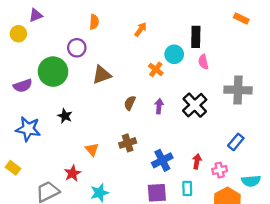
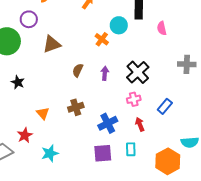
pink semicircle: (203, 62) -> (162, 28), moved
gray cross: (238, 90) -> (187, 64), moved, size x0.7
blue rectangle: (236, 142) -> (165, 106), moved
red arrow: (197, 161) -> (140, 124), turned -32
pink cross: (220, 170) -> (134, 99), moved

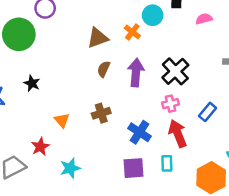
pink semicircle: (162, 28) -> (204, 19), turned 88
brown triangle: (52, 44) -> (98, 38), moved
purple arrow: (105, 73) -> (136, 73), size x1.6
blue cross: (108, 123) -> (139, 132), turned -30
red arrow: (140, 124) -> (178, 133), size x1.6

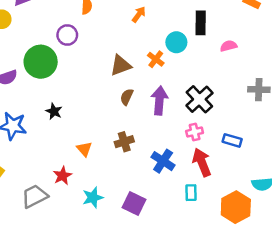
blue rectangle: (208, 112) -> (232, 140), turned 66
purple square: (133, 168) -> (134, 204), moved, turned 30

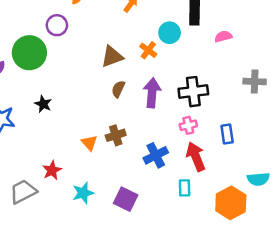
black cross: (199, 99) -> (193, 92), turned 36
blue rectangle: (232, 140) -> (227, 134), turned 66
orange triangle: (84, 149) -> (89, 143), moved
blue cross: (163, 161) -> (156, 155), turned 30

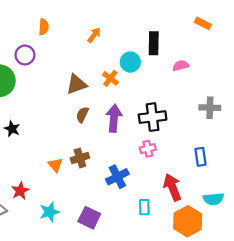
blue rectangle: (227, 134) -> (201, 157), moved
red arrow: (196, 157) -> (172, 187), moved

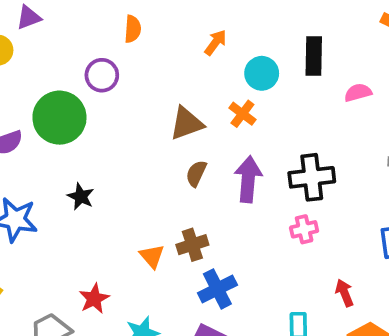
cyan circle: (130, 62) -> (262, 73), moved
blue cross: (117, 177) -> (217, 289), moved
red arrow: (172, 187) -> (345, 293), size x0.6

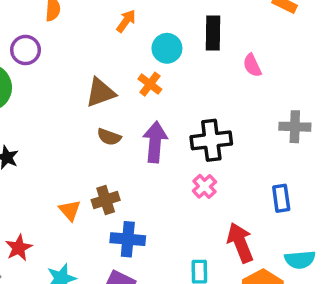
pink semicircle: (358, 93) -> (252, 65), turned -100
brown semicircle: (196, 173) -> (109, 137), turned -95
pink cross: (304, 229) -> (204, 186), turned -30
blue cross: (217, 289) -> (128, 239), turned 32
red arrow: (345, 293) -> (240, 243), size x1.6

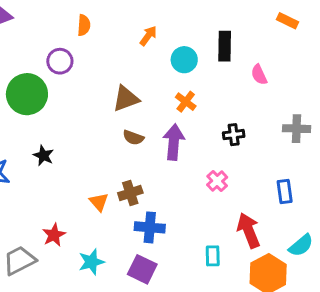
orange cross: (150, 84) -> (186, 102), moved
black cross: (211, 140) -> (234, 135), moved, size x0.6
cyan semicircle: (300, 260) -> (301, 245), turned -35

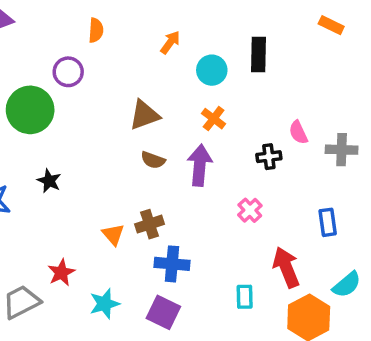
pink semicircle: (259, 75) -> (298, 132), moved

